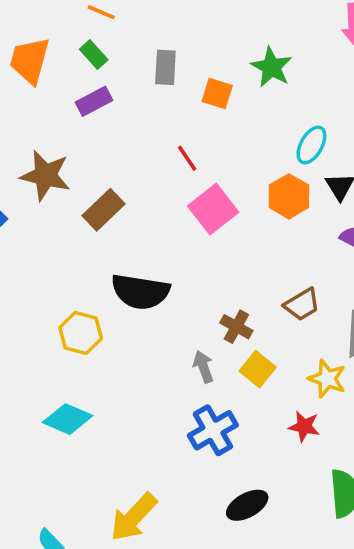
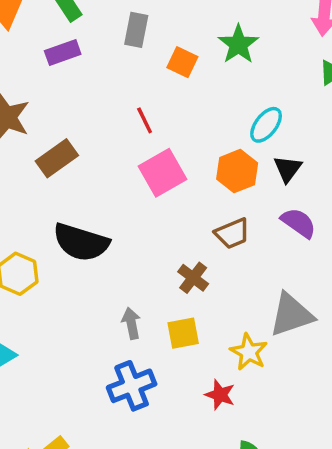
brown trapezoid: (302, 304) -> (232, 233), moved
brown cross: (236, 327) -> (193, 278), moved
yellow square: (258, 369) -> (183, 333), turned 32

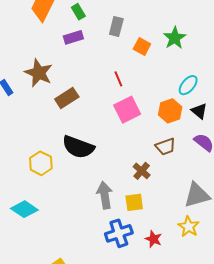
black triangle: (288, 169) -> (199, 111), turned -30
gray arrow: (131, 323) -> (105, 195), size x1.5
yellow star: (249, 352) -> (189, 227), moved
blue cross: (132, 386) -> (119, 233), moved

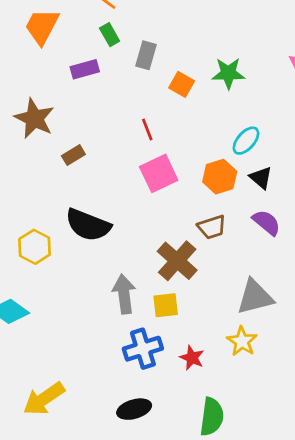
green rectangle: (78, 12) -> (110, 35), moved
green star: (175, 38) -> (228, 73), turned 30
brown rectangle: (67, 98) -> (73, 155), size x0.7
brown cross: (142, 171) -> (177, 261), size x1.6

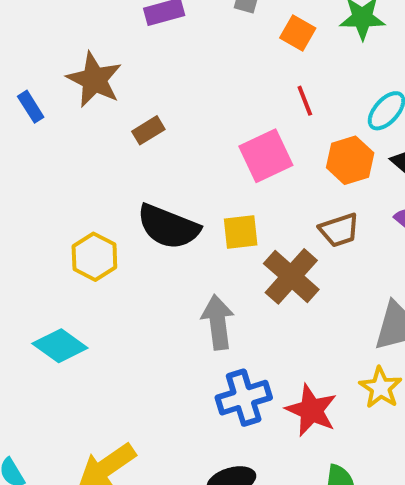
red line: (147, 130) -> (305, 101), moved
yellow square: (166, 305) -> (241, 232), moved
red star: (192, 358) -> (311, 410), size x1.5

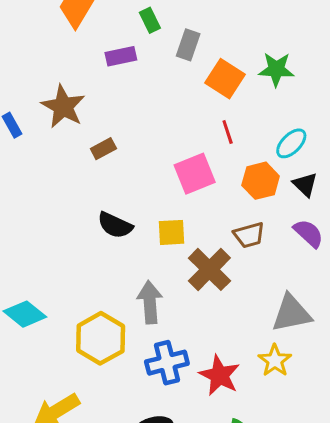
orange square: (298, 33) -> (225, 79), size x1.4
black semicircle: (168, 227) -> (115, 225), size x0.7
yellow hexagon: (94, 257) -> (101, 338), moved, size x1.4

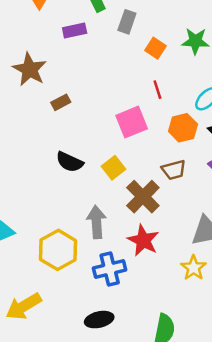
orange square: (225, 79) -> (156, 48), size x0.7
yellow square: (172, 232) -> (114, 168), turned -35
red star: (220, 375) -> (143, 240), moved

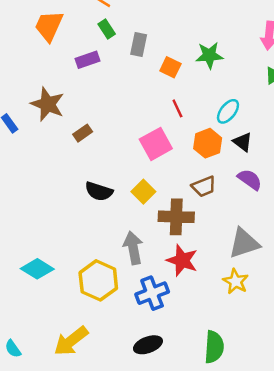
brown cross: (143, 197) -> (176, 217), turned -36

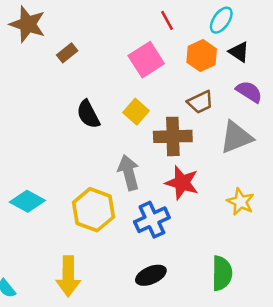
black semicircle: (99, 191) -> (88, 114), turned 48
gray triangle: (244, 243) -> (236, 137), moved
yellow arrow: (71, 341) -> (68, 276), turned -48

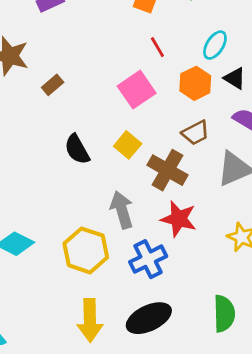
brown cross: (173, 136) -> (167, 170), turned 33
black ellipse: (151, 275) -> (149, 318), size x1.4
yellow arrow: (68, 276) -> (90, 320), moved

